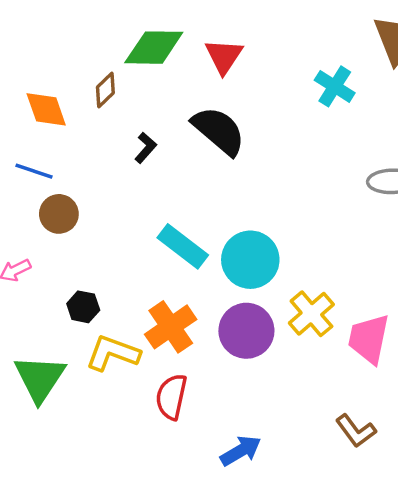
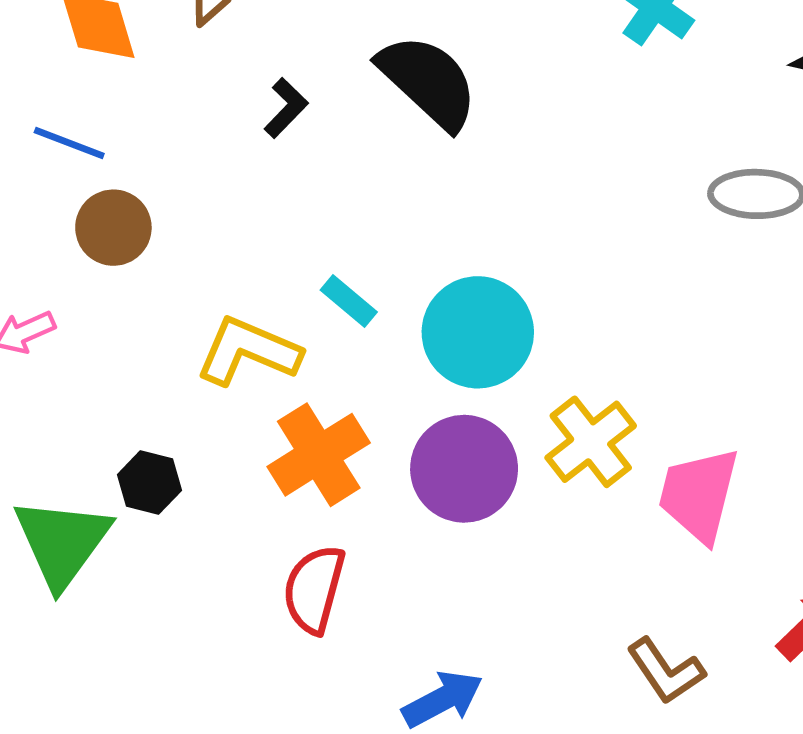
cyan rectangle: (183, 246) -> (349, 301), size x0.6
black hexagon: (83, 307) -> (149, 482), moved
yellow L-shape: (113, 353) -> (248, 351), moved

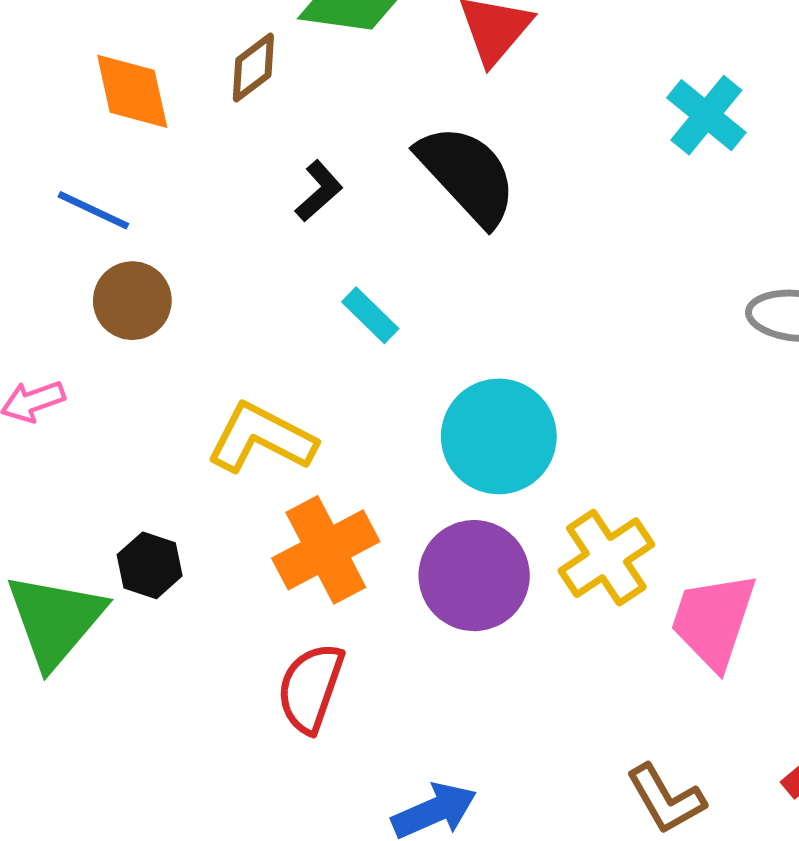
cyan rectangle: (349, 301) -> (370, 315), moved

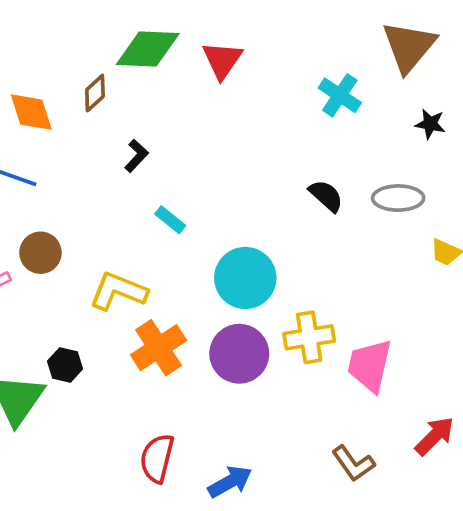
black semicircle: (467, 175) -> (326, 196), moved, size x0.6
brown circle: (132, 301) -> (40, 253), moved
yellow cross: (606, 558) -> (309, 337), turned 30
red semicircle: (311, 688) -> (157, 458), moved

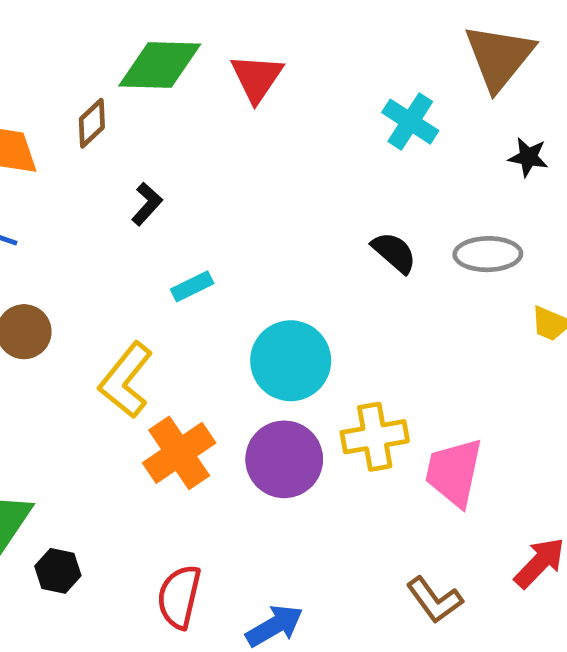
cyan rectangle: (170, 220) -> (192, 286), turned -64
yellow L-shape: (118, 291) -> (126, 380), turned -72
black hexagon: (65, 365) -> (58, 571), moved

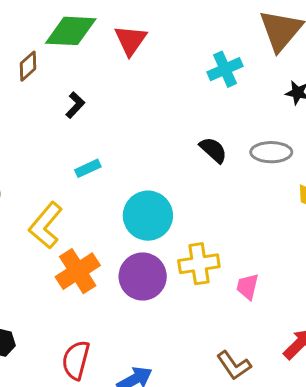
cyan cross: (410, 122) -> (225, 69), turned 32
black L-shape: (147, 204) -> (75, 105), moved
pink trapezoid: (454, 472) -> (247, 287), size x0.6

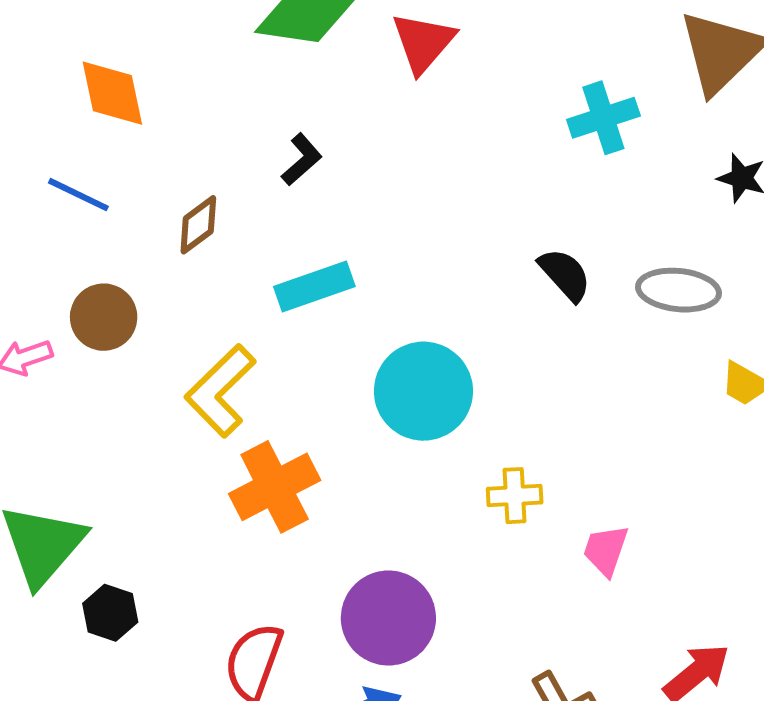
brown diamond: (28, 66) -> (198, 225), moved
cyan rectangle: (88, 168) -> (314, 286), size x1.5
yellow cross: (199, 264) -> (515, 496), size x0.7
purple circle: (143, 276) -> (388, 618), moved

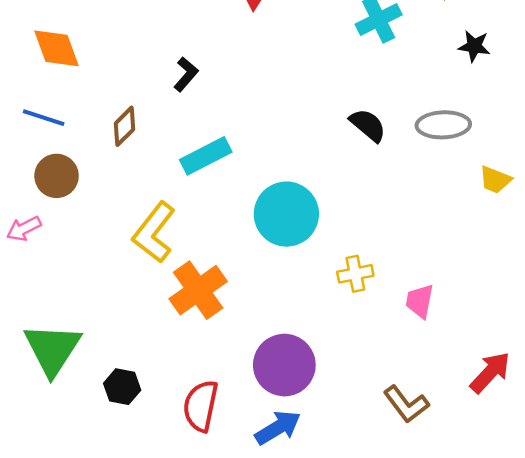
brown circle: (104, 317) -> (57, 176), moved
black hexagon: (110, 613) -> (122, 387), moved

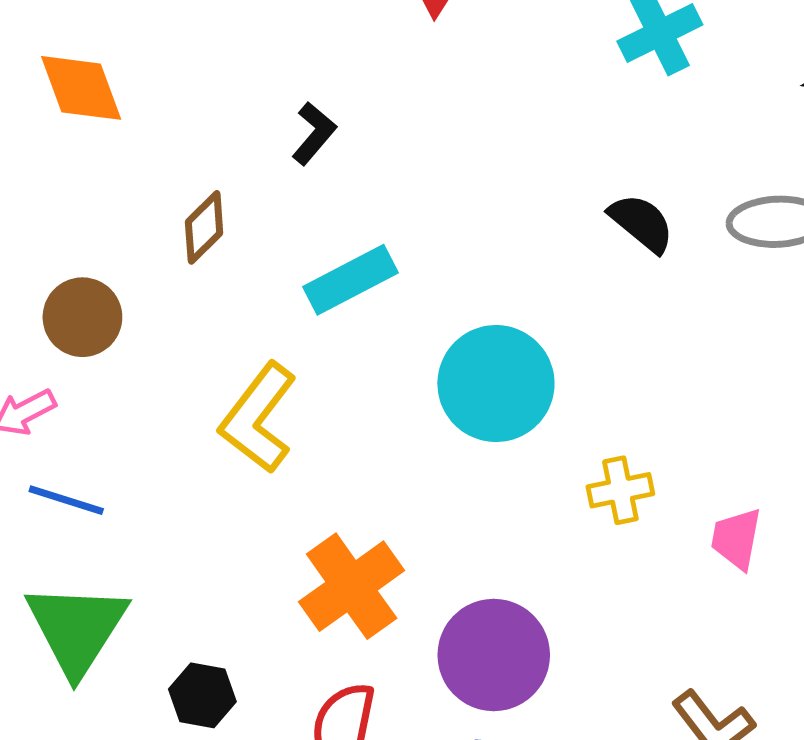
blue line: (44, 118) -> (66, 500), moved
orange cross: (198, 290) -> (352, 586), moved

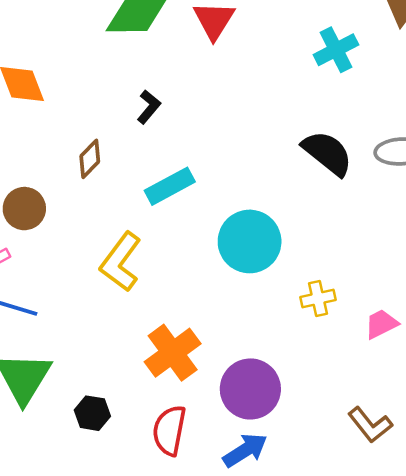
black semicircle: (641, 223) -> (327, 153), size x1.4
pink trapezoid: (736, 539) -> (381, 324), turned 54

